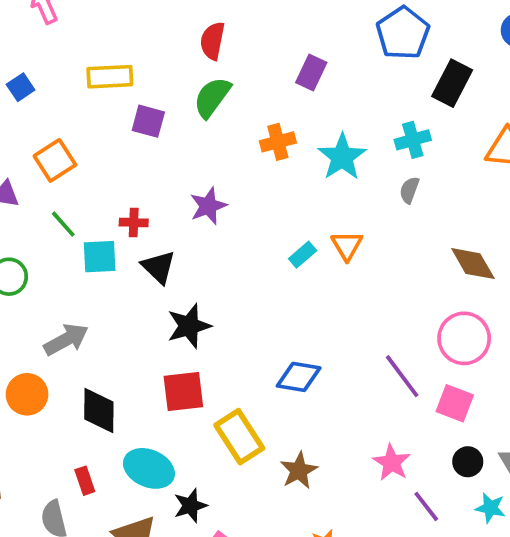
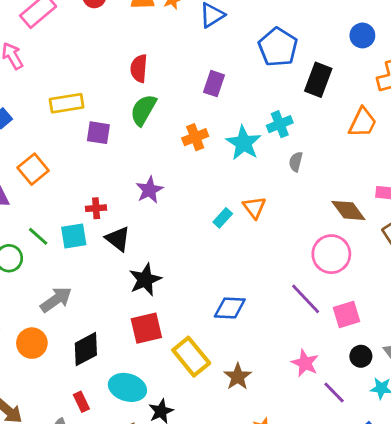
cyan cross: (413, 140) -> (280, 124), moved
green line: (63, 224) -> (38, 236), moved
pink circle: (464, 338) -> (331, 254), moved
pink square: (455, 403) -> (347, 314), turned -32
black diamond: (99, 411) -> (86, 349), turned 68

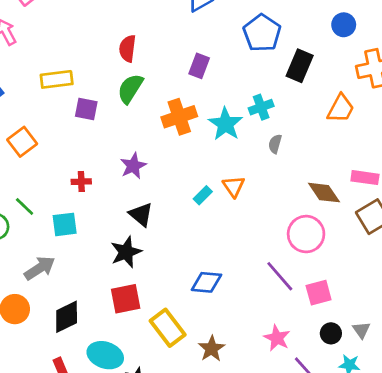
orange cross: (195, 137) -> (179, 117), size x1.4
cyan square: (74, 236) -> (65, 224), moved
black triangle: (118, 239) -> (141, 215), moved

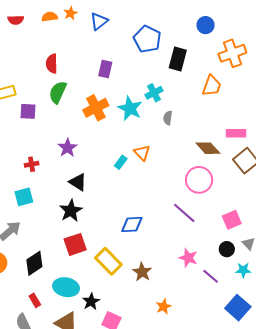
pink square: (319, 293) -> (232, 220), moved

